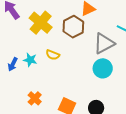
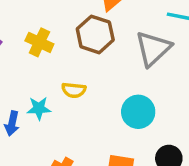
yellow cross: (41, 23) -> (39, 42), size x0.7
cyan circle: (103, 68) -> (138, 112), moved

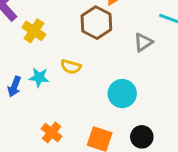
yellow cross: (39, 42) -> (34, 31), moved
gray triangle: (153, 49) -> (143, 42), size x0.6

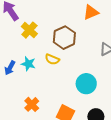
brown hexagon: (96, 23) -> (64, 38), moved

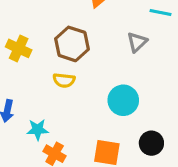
cyan star: (28, 64) -> (38, 130), moved

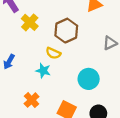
cyan star: (38, 130) -> (43, 71), moved

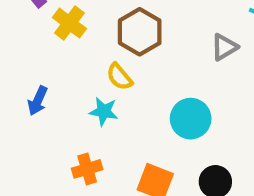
yellow semicircle: (53, 53) -> (119, 77), turned 32
orange cross: (32, 100) -> (87, 169), turned 32

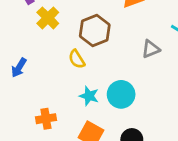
cyan star: (104, 111) -> (89, 96), moved

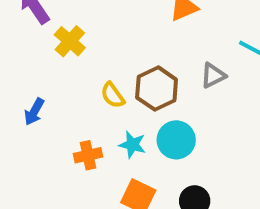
brown hexagon: (95, 31) -> (157, 89), moved
orange cross: (46, 119) -> (88, 155), moved

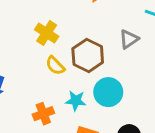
yellow cross: (70, 41) -> (47, 33), moved

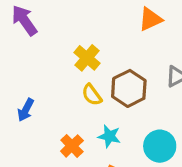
cyan circle: (108, 92) -> (160, 146), moved
orange cross: (43, 114) -> (72, 146), turned -30

